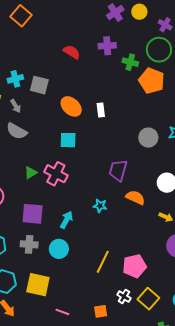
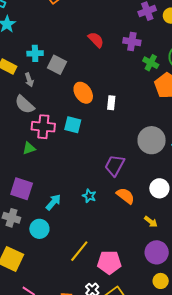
gray circle: (148, 138) -> (152, 140), size x1.4
pink cross: (56, 174) -> (43, 127), moved, turned -35

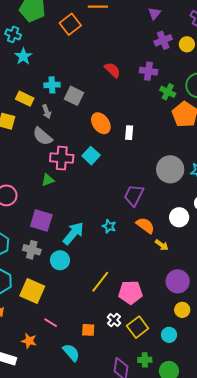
cyan square: (73, 125) -> (91, 156), turned 30
cyan arrow: (53, 202) -> (73, 233), size x1.4
yellow arrow: (151, 222) -> (162, 245), moved

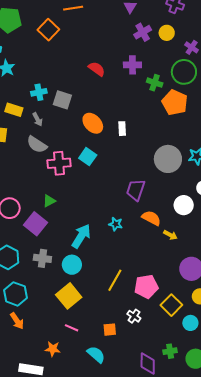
green triangle: (48, 180) -> (49, 201), moved
purple square: (41, 221) -> (35, 224), moved, turned 30
yellow square: (32, 291) -> (69, 296), moved, turned 35
yellow square: (138, 327) -> (171, 305), moved

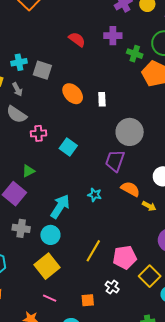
cyan square: (88, 157) -> (68, 147), moved
gray circle: (168, 159) -> (130, 132), moved
pink cross: (59, 163) -> (39, 133), size x0.7

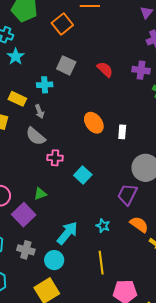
gray square: (42, 70) -> (66, 65), moved
yellow line: (93, 251) -> (101, 263), moved, turned -45

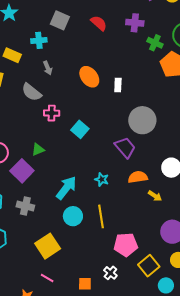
gray arrow: (40, 112) -> (48, 68), moved
purple trapezoid: (127, 194) -> (125, 147), turned 115
orange semicircle: (139, 224) -> (138, 177), turned -42
cyan circle: (54, 260) -> (73, 216), moved

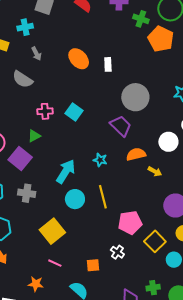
pink cross: (52, 113) -> (45, 111), moved

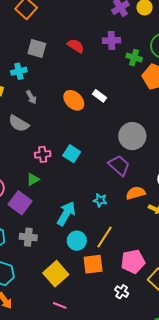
white rectangle: (108, 64) -> (99, 96), moved, turned -48
yellow line: (103, 197) -> (105, 237), turned 50
orange square: (93, 265) -> (93, 264), moved, size x1.5

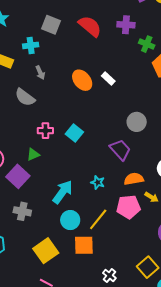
red semicircle: (76, 46) -> (90, 26), size x1.4
gray circle: (132, 136) -> (137, 122), size x0.7
pink pentagon: (133, 262) -> (128, 207), moved

